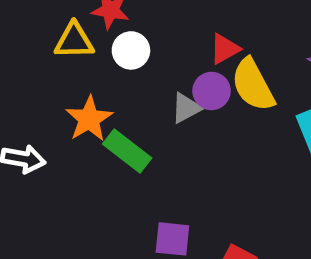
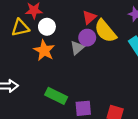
orange star: (89, 119) -> (44, 50), moved
green rectangle: (127, 151) -> (56, 96), moved

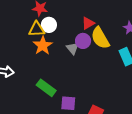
yellow triangle: (20, 28) -> (37, 29), moved
gray triangle: (77, 48) -> (73, 48), turned -40

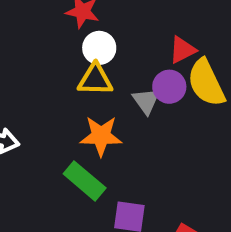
yellow triangle: (37, 29) -> (95, 79), moved
orange star: (43, 46) -> (101, 136), moved, turned 30

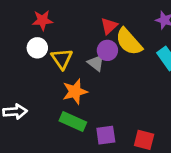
white circle: (99, 48) -> (37, 48), moved
yellow triangle: (95, 79) -> (62, 59), turned -50

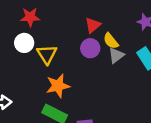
yellow semicircle: (129, 42) -> (111, 41), size x0.6
gray triangle: (96, 63) -> (116, 55), moved, turned 42

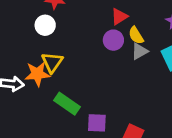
yellow triangle: (47, 54) -> (52, 62), moved
orange star: (58, 86) -> (37, 74), moved

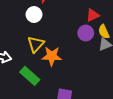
orange star: (37, 74) -> (52, 56), moved
green rectangle: (67, 104) -> (30, 76), moved

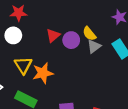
red triangle: (93, 15) -> (53, 35), moved

